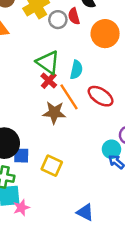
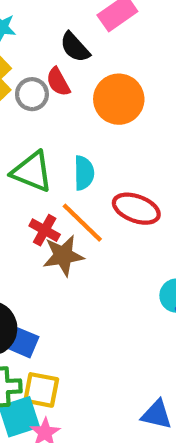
red cross: (49, 81) -> (45, 230), moved
blue square: (21, 156) -> (24, 343), turned 35
yellow square: (52, 166) -> (41, 390), moved

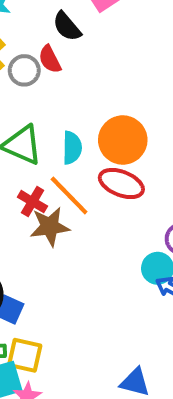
orange circle: (119, 99) -> (123, 140), moved

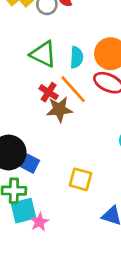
yellow square: (25, 355) -> (80, 179), moved

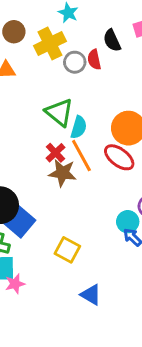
cyan semicircle: (76, 57) -> (79, 127), moved
blue square: (30, 163) -> (19, 222), size x1.5

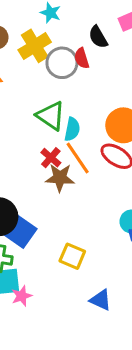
gray circle: (75, 62) -> (62, 63), size x1.4

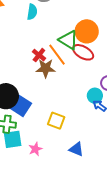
green triangle: (51, 116) -> (68, 40), moved
cyan semicircle: (72, 129) -> (32, 12), moved
pink star: (22, 296) -> (35, 149), moved

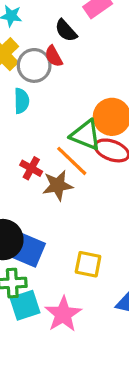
red cross: (39, 55) -> (31, 168), moved
pink star: (35, 149) -> (63, 314), size x1.6

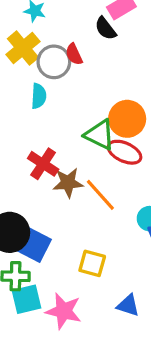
black semicircle: (66, 31) -> (105, 28), moved
orange line: (72, 161) -> (100, 195), moved
red cross: (31, 168) -> (43, 164), size x1.4
pink star: (63, 314) -> (64, 311), turned -30

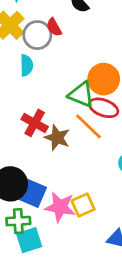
brown star: (68, 183) -> (57, 138), turned 30
orange line: (100, 195) -> (88, 126), moved
yellow square: (92, 263) -> (83, 205), turned -35
pink star: (64, 311) -> (60, 207), moved

